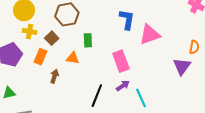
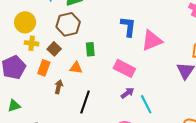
pink rectangle: (121, 61) -> (124, 68), turned -40
black line: (97, 96) -> (85, 102), moved

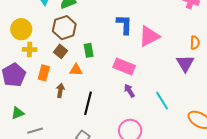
brown square: (54, 49) -> (61, 51), moved
purple arrow: (127, 93) -> (129, 91), turned -80
cyan line: (146, 104) -> (162, 101), moved

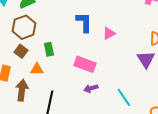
pink triangle: (149, 36) -> (109, 33), size x0.6
brown arrow: (60, 90) -> (22, 90), size x1.5
purple arrow: (129, 91) -> (91, 88), turned -72

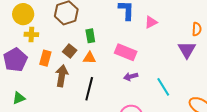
brown square: (21, 51) -> (70, 51), moved
orange triangle: (37, 69) -> (89, 58), moved

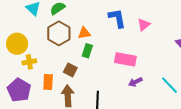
green rectangle: (90, 36) -> (87, 51), turned 40
orange triangle: (89, 58) -> (84, 33), moved

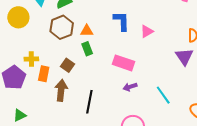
yellow circle: (17, 44) -> (18, 17), moved
green rectangle: (87, 51) -> (87, 49), turned -48
yellow cross: (29, 62) -> (31, 59), moved

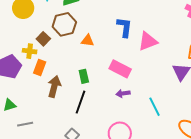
orange triangle: (87, 31) -> (87, 40), moved
pink triangle: (147, 31) -> (148, 41), size x1.5
green rectangle: (87, 49) -> (84, 76), moved
brown square: (68, 65) -> (43, 39), moved

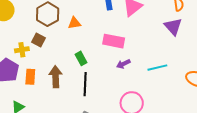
brown square: (43, 39) -> (39, 40), moved
orange rectangle: (40, 68) -> (30, 77), moved
cyan line: (155, 107) -> (157, 68), turned -60

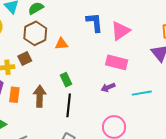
brown square: (39, 40) -> (25, 59), turned 32
pink rectangle: (114, 41) -> (117, 62), moved

